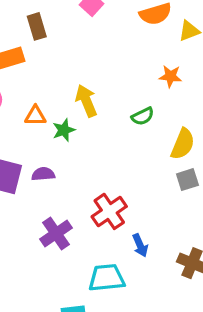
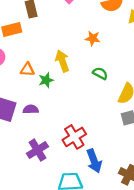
orange star: (170, 76) -> (93, 38), moved
green semicircle: (143, 116) -> (100, 73), turned -128
blue arrow: (140, 245) -> (94, 161), size x1.5

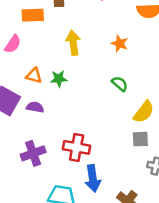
yellow arrow: (62, 61) -> (73, 43), moved
orange triangle: (27, 69) -> (34, 76), moved
red cross: (74, 137) -> (77, 147), turned 30

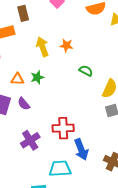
orange star: (120, 44) -> (66, 45), moved
purple semicircle: (35, 107) -> (24, 104), turned -128

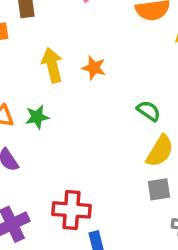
green semicircle: (86, 71) -> (149, 111), moved

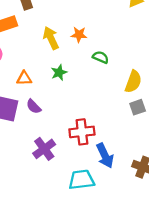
green semicircle: (149, 111) -> (101, 57), moved
green star: (37, 117) -> (59, 72), moved

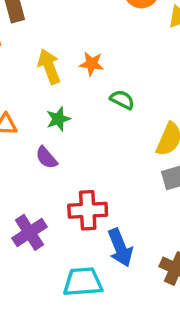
purple semicircle: (34, 107) -> (46, 158), moved

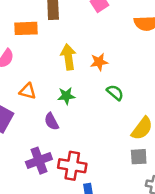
orange star: (92, 64) -> (99, 62), turned -30
purple cross: (29, 232) -> (39, 161), moved

